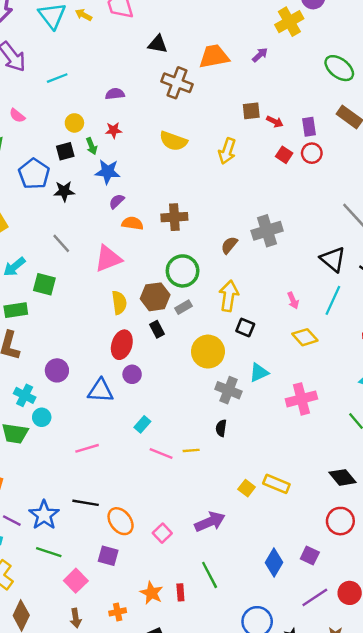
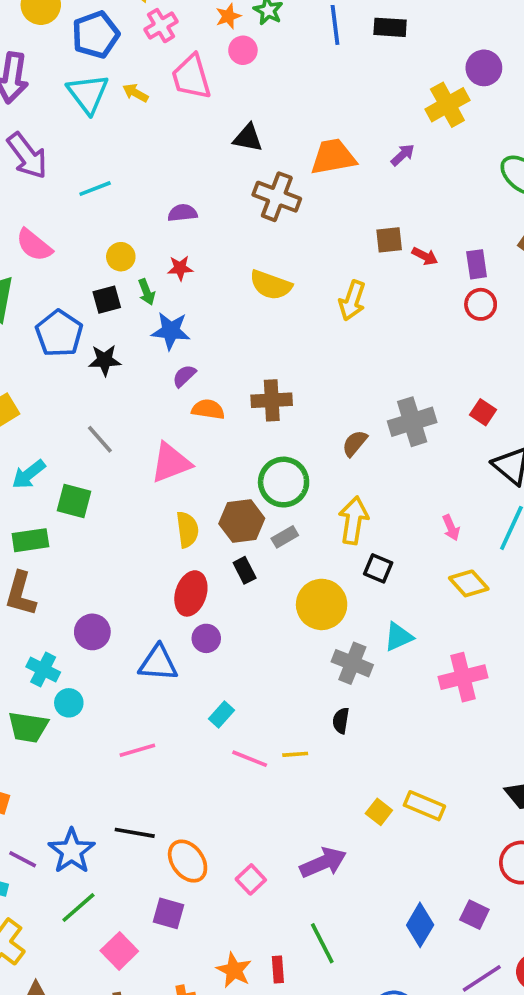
pink semicircle: (17, 116) -> (34, 245), size x1.5
red square: (284, 155) -> (483, 412), moved
green line: (49, 552) -> (78, 907), turned -60

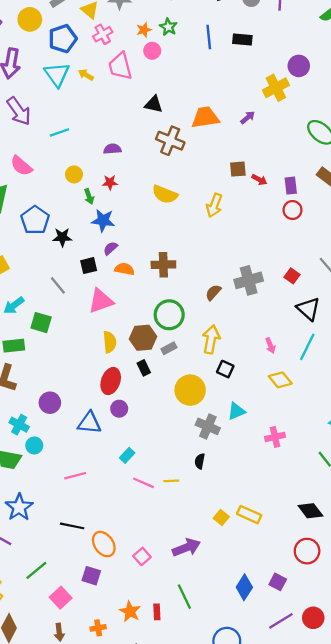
black square: (107, 300) -> (89, 266), moved
pink cross: (463, 677) -> (275, 437), size x0.7
blue star: (72, 851) -> (19, 507), moved

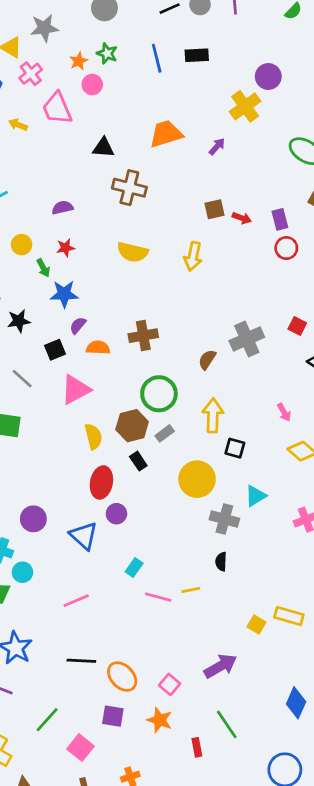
orange trapezoid: (205, 117) -> (166, 134), moved
blue triangle: (89, 423) -> (84, 536), turned 45
orange star: (130, 611) -> (160, 720), moved

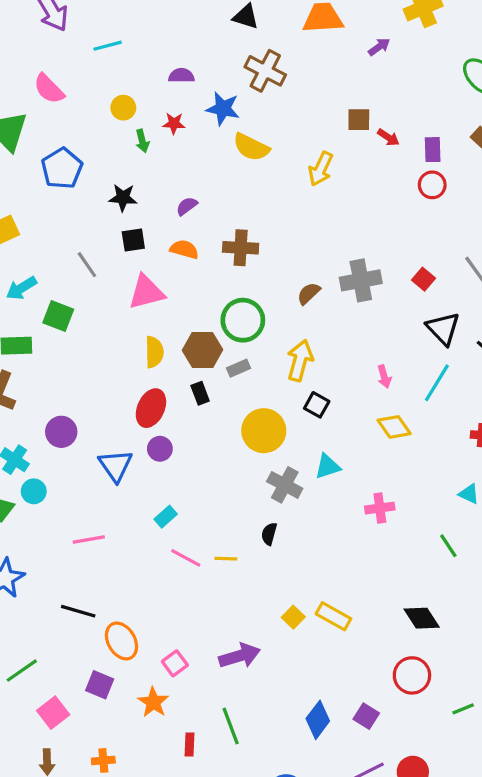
blue star: (64, 294) -> (223, 109), moved
black star: (19, 321) -> (123, 198), moved
purple semicircle: (78, 325) -> (187, 206), moved

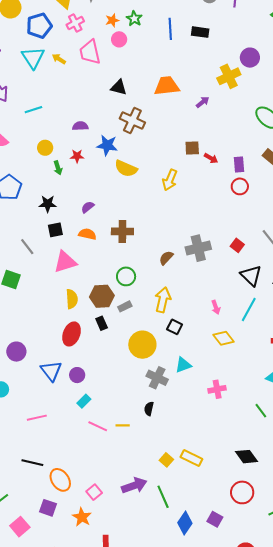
green circle: (243, 320) -> (126, 276), size x0.7
purple circle: (160, 449) -> (77, 375), moved
green line: (231, 726) -> (163, 497), moved

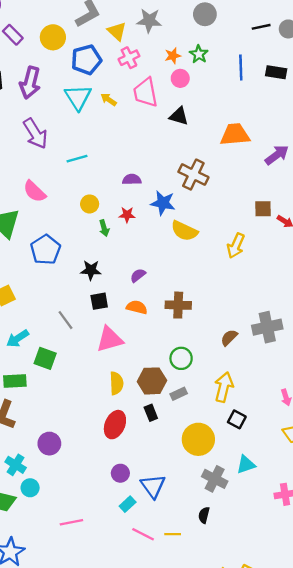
black triangle: (119, 87) -> (179, 116), moved
purple arrow: (203, 102) -> (277, 155), size x1.5
blue triangle: (51, 371) -> (153, 486), moved

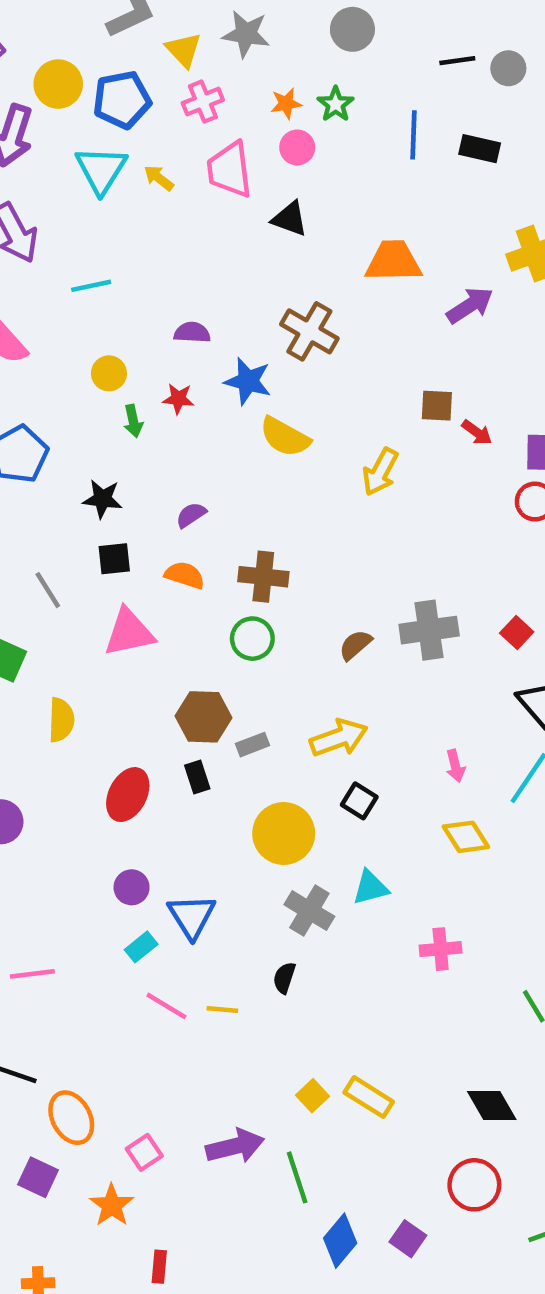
yellow circle: (53, 37) -> (58, 84), moved
green circle: (181, 358) -> (252, 639), moved
yellow semicircle: (116, 383) -> (61, 720), moved
yellow arrow: (224, 387) -> (339, 738), turned 52

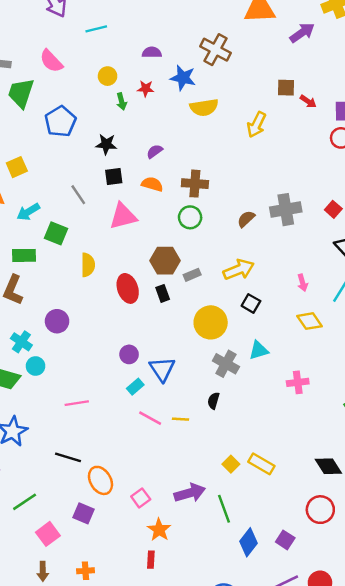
yellow semicircle: (285, 437) -> (204, 107), turned -36
red ellipse: (128, 795) -> (128, 288), moved, turned -44
orange star: (112, 1205) -> (159, 530), moved

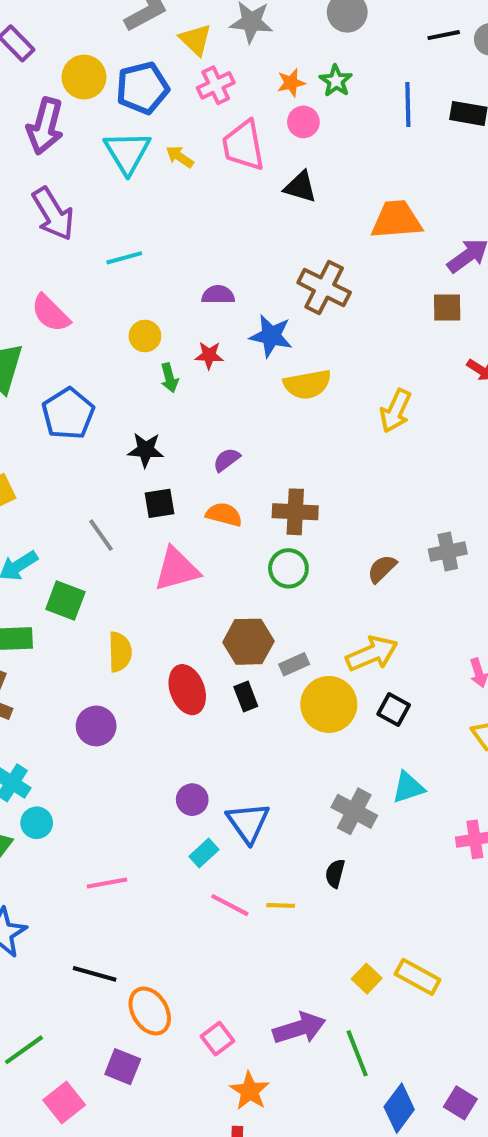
brown square: (286, 88) -> (447, 308), moved
gray cross: (286, 210) -> (448, 552), size x0.7
purple circle: (57, 321) -> (96, 726), moved
yellow circle: (211, 322) -> (329, 704), moved

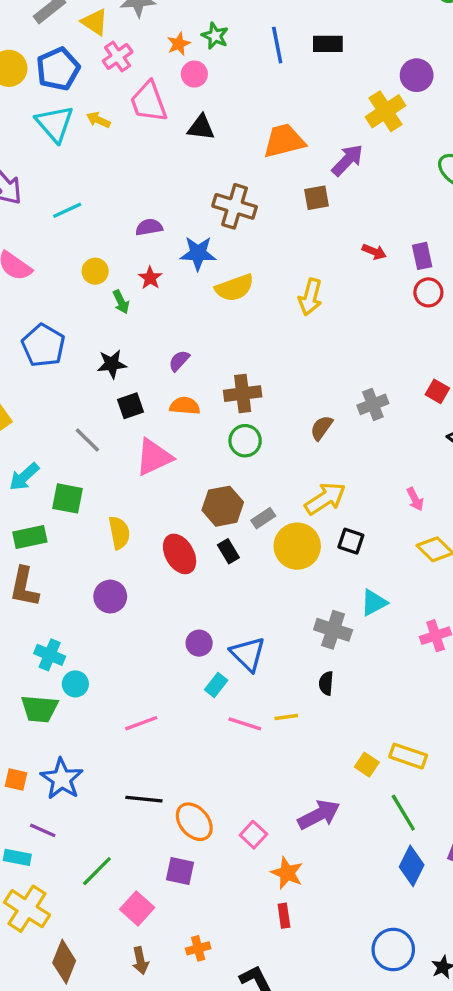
brown square: (447, 308) -> (317, 198), moved
red star: (209, 355) -> (150, 278), turned -30
green line: (357, 1053) -> (403, 813), moved

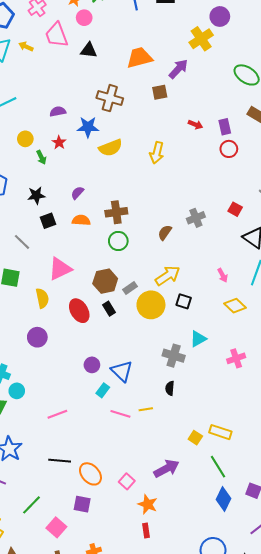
pink triangle: (154, 457) -> (60, 269), moved

